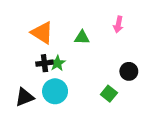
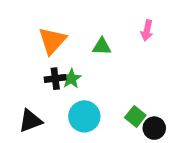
orange triangle: (42, 33) -> (52, 41), turned 40
black circle: (129, 71) -> (154, 128), moved
cyan circle: (55, 91) -> (84, 116), moved

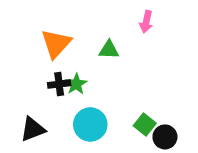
pink arrow: (147, 30) -> (146, 22), moved

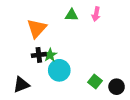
green triangle: (109, 50) -> (72, 15), moved
cyan circle: (90, 124) -> (59, 70), moved
black circle: (165, 137) -> (117, 87), moved

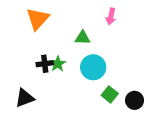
green triangle: (72, 15) -> (83, 38), moved
orange triangle: (37, 28) -> (38, 19), moved
cyan circle: (59, 70) -> (93, 67), moved

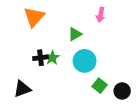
green triangle: (83, 38) -> (75, 34), turned -32

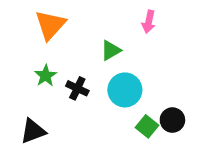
black cross: (40, 58) -> (77, 88), moved, turned 32
green star: (52, 58) -> (46, 76), moved
black circle: (122, 91) -> (172, 120), moved

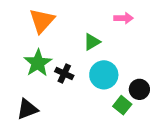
pink arrow: (149, 22) -> (124, 18), turned -102
green star: (46, 76) -> (38, 63), size x1.5
black circle: (172, 120) -> (139, 89), moved

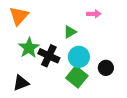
orange triangle: (42, 21) -> (19, 16), moved
black cross: (64, 74) -> (49, 56), size x1.5
green square: (122, 105) -> (77, 77), moved, size x1.5

